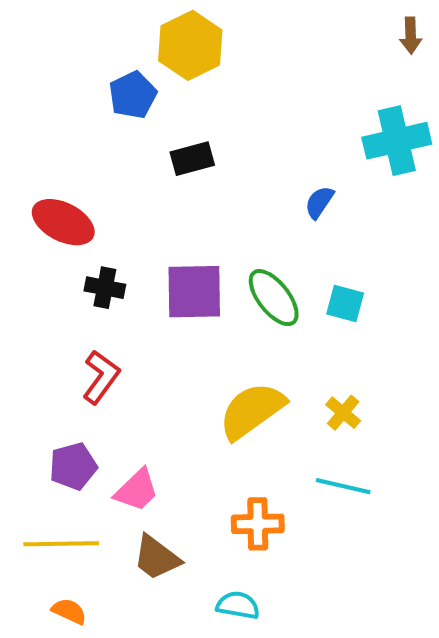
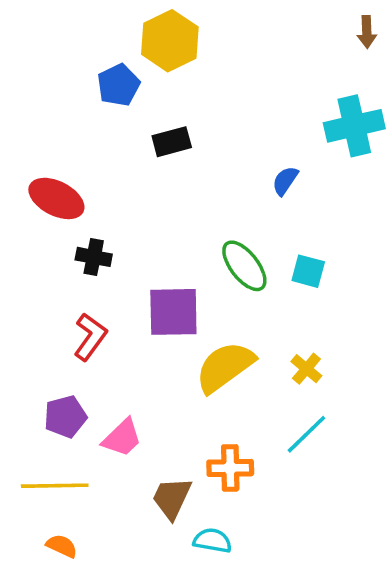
purple square: (194, 292) -> (173, 312), moved
cyan line: (343, 486) -> (306, 434), turned -57
brown trapezoid: (157, 558) -> (172, 498), moved, turned 78

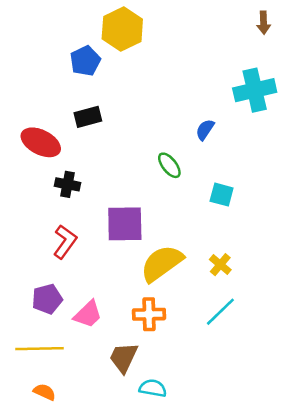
black rectangle: (172, 142) -> (88, 117), moved
green ellipse: (244, 266) -> (169, 165), moved, size x0.7
orange cross: (230, 468) -> (149, 314), moved

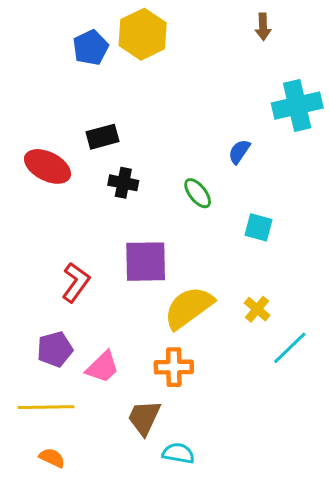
brown arrow: (264, 23) -> (263, 27), moved
blue pentagon: (85, 61) -> (91, 48), moved
black cross: (67, 184) -> (123, 183), moved
cyan line: (220, 312) -> (290, 348), moved

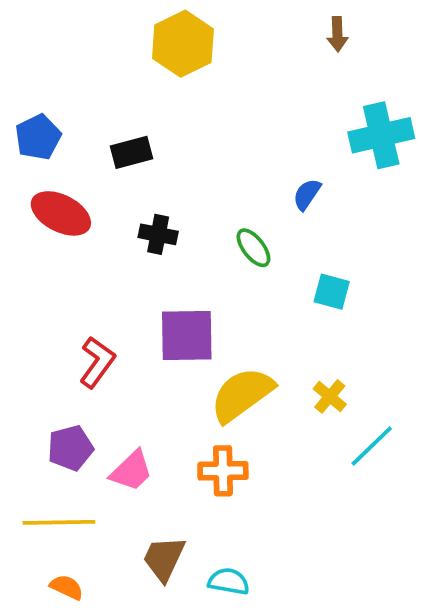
blue pentagon: (91, 48) -> (38, 137), moved
black rectangle: (102, 137) -> (131, 152), moved
brown trapezoid: (144, 418) -> (164, 559), moved

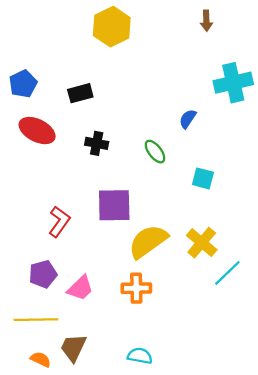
yellow cross: (330, 396) -> (202, 243), size x1.5
brown trapezoid: (164, 559) -> (73, 348), moved

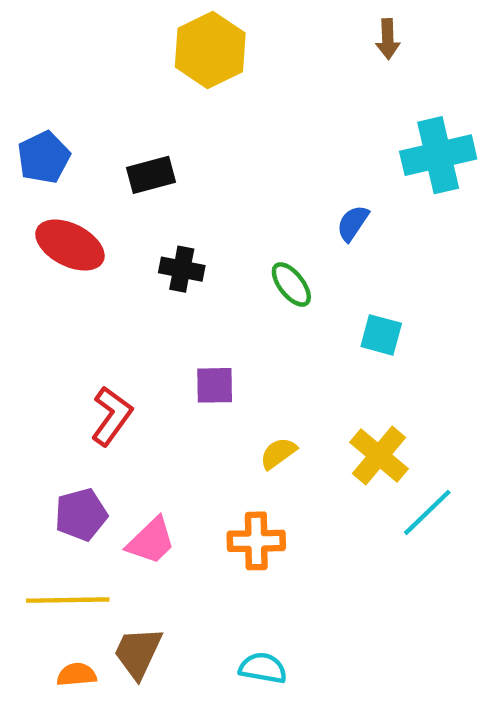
purple square: (114, 205) -> (215, 385), size x0.6
yellow semicircle: (148, 241) -> (278, 453), size x0.5
orange semicircle: (41, 359) -> (77, 675), turned -30

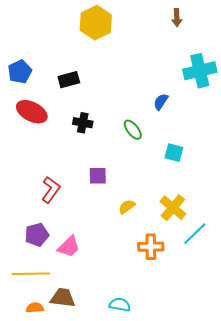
orange cross: (256, 541) -> (151, 247), moved
brown trapezoid: (138, 653) -> (63, 298), turned 72

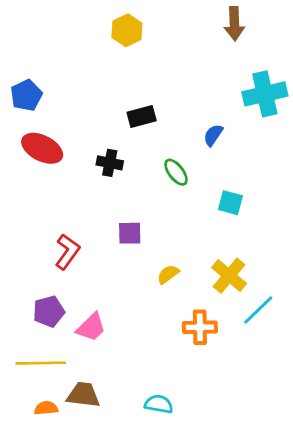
brown arrow: (177, 18) -> (234, 24), size x1.4
yellow hexagon: (96, 23) -> (127, 30), size x0.7
black rectangle: (69, 80) -> (142, 116), moved

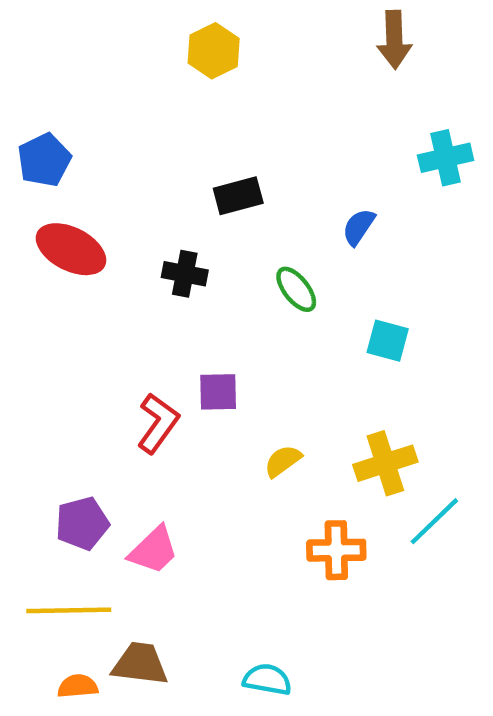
cyan cross: (265, 94) -> (446, 158), size x0.7
red L-shape: (67, 252) -> (158, 423), moved
yellow cross: (229, 276) -> (385, 463), turned 32

